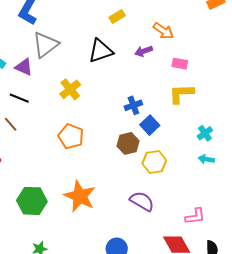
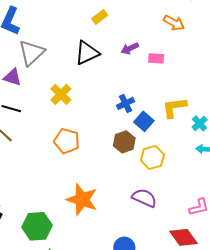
orange arrow: (163, 31) -> (174, 23), moved
pink rectangle: (180, 64) -> (156, 58), moved
yellow L-shape: (181, 94) -> (174, 107), moved
green hexagon: (32, 201) -> (37, 226), moved

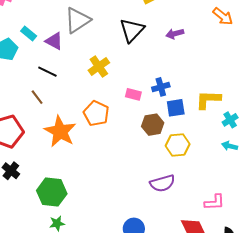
black triangle: (87, 53) -> (132, 30), turned -32
pink rectangle: (156, 58) -> (133, 94), moved
blue square: (144, 121) -> (176, 108), turned 30
purple semicircle: (144, 198) -> (162, 183), turned 130
orange star: (82, 200) -> (60, 131), moved

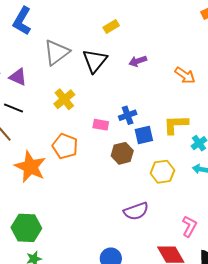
orange arrow: (223, 16) -> (185, 75), moved
gray triangle: (77, 20) -> (57, 52), moved
yellow hexagon: (178, 145) -> (162, 172), moved
pink L-shape: (214, 202) -> (189, 226), turned -55

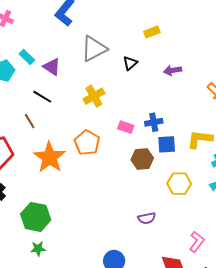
black triangle: (95, 61) -> (130, 63), size x0.6
purple semicircle: (136, 211) -> (147, 218), size x0.7

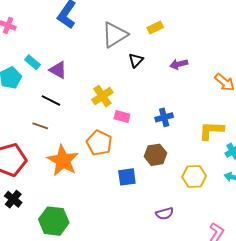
gray triangle: (94, 49) -> (115, 35), moved
brown line: (30, 121) -> (40, 126), turned -35
pink rectangle: (126, 127) -> (122, 116), moved
blue square: (167, 144) -> (127, 177), moved

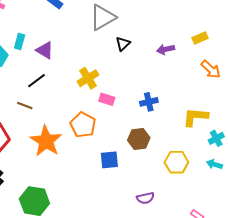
yellow rectangle: (155, 27) -> (200, 38), moved
cyan rectangle: (33, 62) -> (20, 42), turned 63
black line: (51, 101) -> (36, 81), turned -66

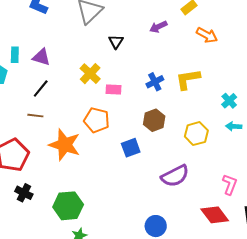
black triangle: (123, 44) -> (116, 42), moved
yellow L-shape: (195, 117) -> (188, 79), moved
purple semicircle: (145, 198) -> (175, 176), size x1.6

